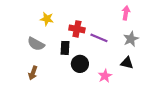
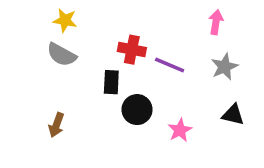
yellow star: (47, 19) -> (65, 20), moved
gray semicircle: (36, 44) -> (62, 55), moved
black triangle: (127, 63) -> (233, 115), moved

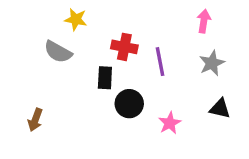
yellow star: (65, 20) -> (76, 19), moved
purple line: (170, 65) -> (160, 62), turned 56
brown arrow: (56, 125) -> (35, 120), moved

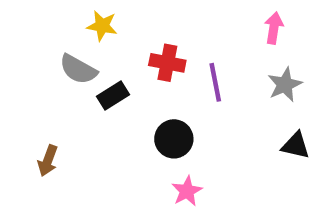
black rectangle: (105, 78) -> (113, 95), moved, turned 55
pink star: (170, 123) -> (187, 191), moved

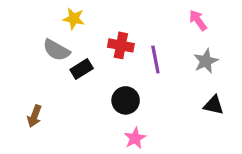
pink arrow: (274, 28) -> (198, 20), turned -45

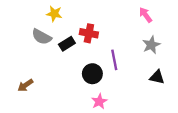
purple line: (155, 60) -> (114, 60), moved
black rectangle: (82, 69) -> (67, 44), moved
brown arrow: (34, 116) -> (25, 85), turned 35

